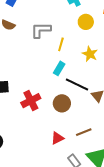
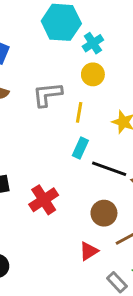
yellow circle: (86, 22) -> (93, 74), moved
brown circle: (62, 103) -> (104, 213), moved

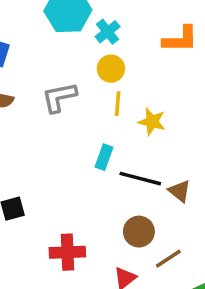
yellow line: (79, 112) -> (118, 104), moved
red cross: (44, 200) -> (67, 252), moved, turned 36

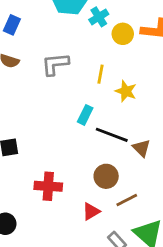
yellow circle: (111, 69) -> (123, 34), moved

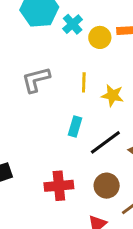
black line: (112, 135) -> (105, 142), turned -48
red cross: (48, 186) -> (59, 186), moved

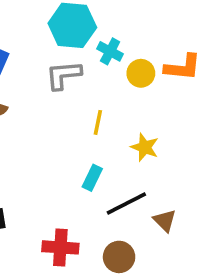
cyan cross: (73, 24) -> (110, 51), turned -30
gray L-shape: (36, 80) -> (63, 75), moved
yellow line: (84, 82) -> (98, 122), moved

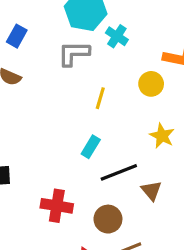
yellow circle: (141, 73) -> (151, 84), moved
yellow star: (145, 147) -> (162, 136), moved

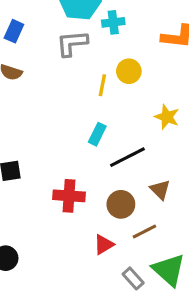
cyan cross: (117, 36) -> (113, 22), turned -35
yellow circle: (151, 84) -> (129, 71), moved
brown triangle: (151, 191) -> (160, 190), moved

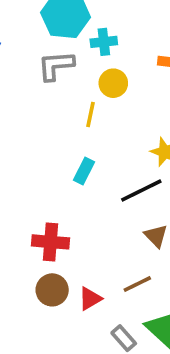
yellow circle: (129, 71) -> (113, 83), moved
black line: (127, 157) -> (141, 190), moved
brown circle: (121, 204) -> (52, 290), moved

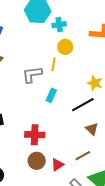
gray L-shape: (56, 66) -> (32, 75), moved

